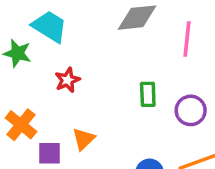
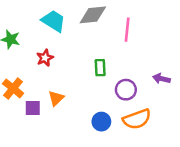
cyan trapezoid: (50, 27) -> (54, 21), moved
purple circle: (191, 110) -> (126, 90), moved

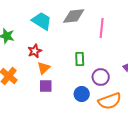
orange triangle: (56, 98) -> (44, 68), moved
purple square: (33, 108) -> (46, 86), moved
blue circle: (101, 122) -> (82, 94), moved

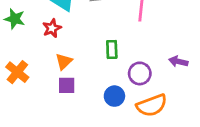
red star: (35, 51) -> (52, 28), moved

